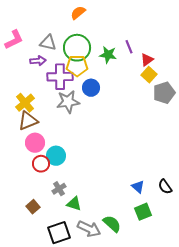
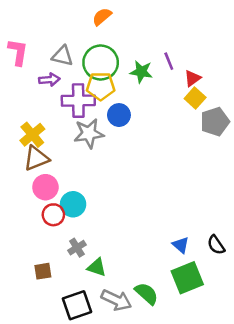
pink L-shape: (14, 40) -> (18, 52), turned -55
brown square: (33, 207) -> (43, 271), turned 32
green square: (143, 212) -> (187, 278), size x1.4

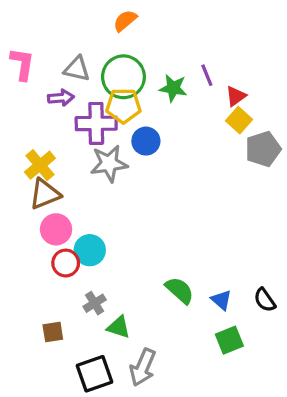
green square: (187, 278) -> (229, 340), size x0.7
green semicircle: (147, 294) -> (180, 290), moved
gray arrow: (116, 300) -> (143, 367), turned 88

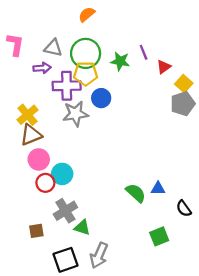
yellow square: (239, 120) -> (184, 84), moved
green semicircle: (180, 290) -> (136, 193), moved
blue triangle: (221, 300) -> (158, 188), moved, turned -40
gray cross: (95, 303) -> (65, 211), size x1.5

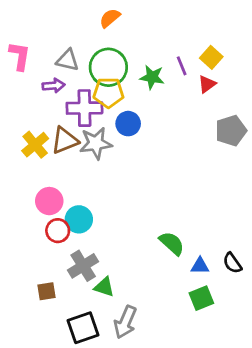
yellow square: (184, 84) -> (211, 57), moved
brown triangle: (31, 135) -> (65, 140), moved
blue triangle: (158, 188) -> (200, 266), moved

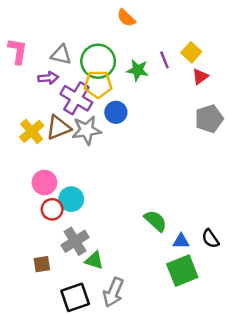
orange semicircle: (110, 18) -> (126, 18), moved, turned -96
red triangle: (207, 84) -> (200, 77), moved
purple cross: (84, 108) -> (76, 98), turned 32
green square: (201, 298) -> (182, 271), size x1.4

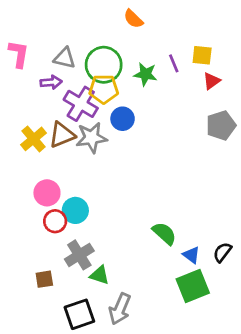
yellow square: (191, 52) -> (202, 55), turned -36
black semicircle: (210, 239) -> (222, 252), turned 72
blue triangle: (181, 241) -> (191, 255), turned 36

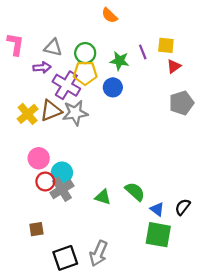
green circle: (104, 65) -> (85, 53), size x0.7
blue circle: (123, 119) -> (113, 87), moved
gray cross: (79, 255) -> (62, 189), moved
green triangle: (100, 275) -> (103, 197), moved
green square: (193, 286) -> (158, 235), turned 32

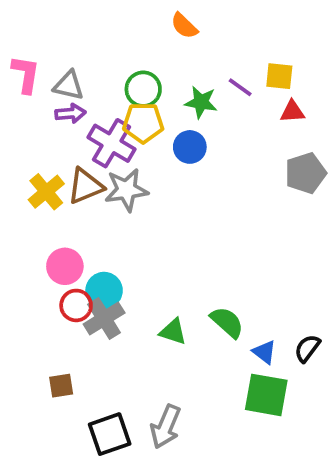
gray triangle: (53, 48) -> (69, 85), moved
purple line: (143, 52) -> (240, 87), turned -32
red triangle: (174, 66) -> (292, 112), turned 32

